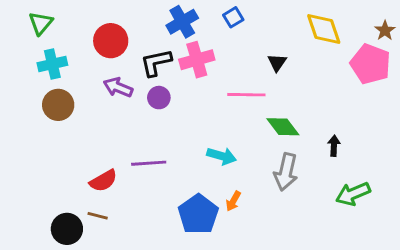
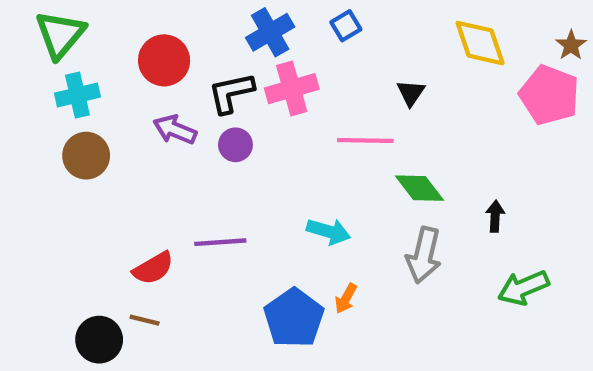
green triangle: (41, 23) -> (60, 34), size x1.4

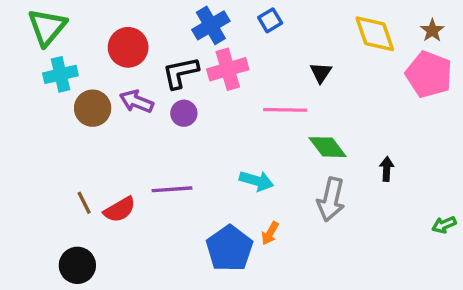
brown star: (571, 45) -> (432, 30), moved
brown circle: (86, 156) -> (93, 108), moved
green arrow: (523, 288) -> (444, 225), moved, size x0.6
brown line: (145, 320) -> (84, 203), moved, turned 50

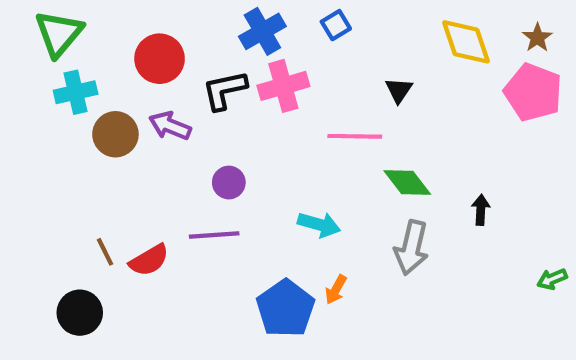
purple circle: (184, 113) -> (229, 183), moved
black circle: (77, 265) -> (80, 313), moved

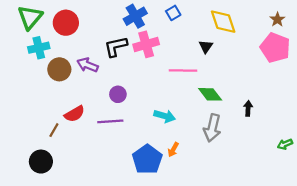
yellow diamond: (466, 42) -> (223, 22), moved
red circle: (160, 59) -> (66, 23), moved
brown line: (105, 252) -> (54, 130), turned 56
red semicircle: (149, 260) -> (75, 114), moved

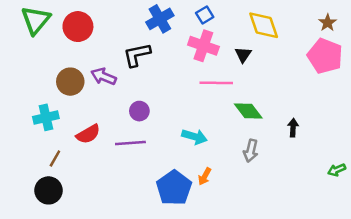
pink cross: (146, 44) -> (203, 46), moved, turned 35
cyan cross: (39, 48) -> (46, 117), moved
gray arrow: (212, 128) -> (251, 151), size x0.7
brown line: (54, 130) -> (55, 158), moved

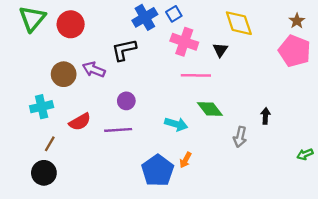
blue square: (205, 15) -> (174, 14), moved
green diamond: (248, 111) -> (210, 109), moved
gray arrow: (251, 151) -> (240, 137), moved

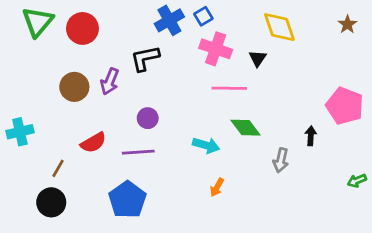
pink pentagon: (295, 51) -> (345, 106), moved
purple arrow: (94, 70) -> (110, 81), turned -90
cyan cross: (42, 107) -> (20, 132), moved
blue pentagon: (158, 171) -> (127, 200), moved

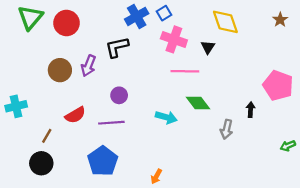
orange arrow: (217, 187) -> (156, 176), moved

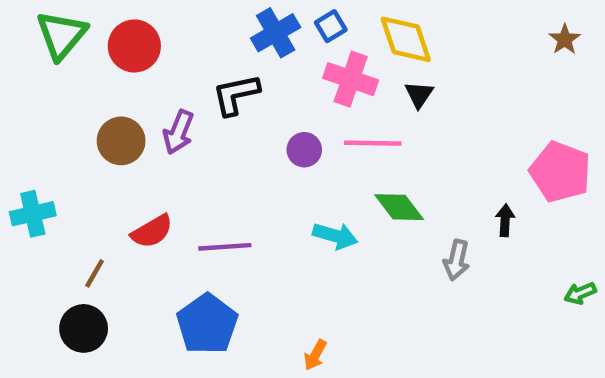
yellow diamond: (225, 22) -> (406, 39), moved
purple circle: (119, 95) -> (304, 150), moved

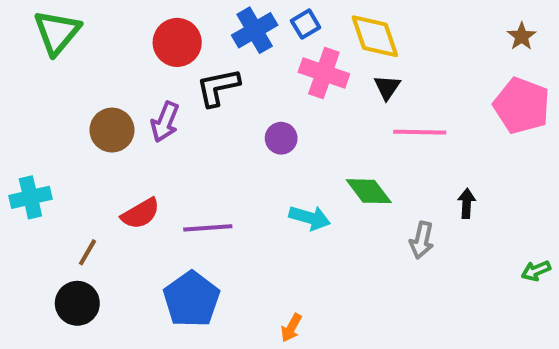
red circle: (134, 46) -> (177, 42), moved
pink line: (373, 143) -> (420, 132), moved
pink pentagon: (560, 172) -> (522, 106), moved

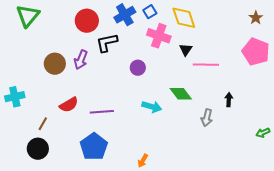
black triangle: (387, 87) -> (186, 50), moved

